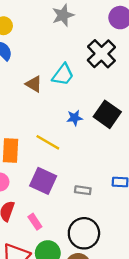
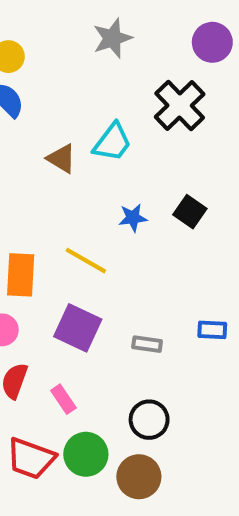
black square: (107, 114) -> (190, 212), size x0.7
black circle: (84, 233) -> (149, 420), size x0.7

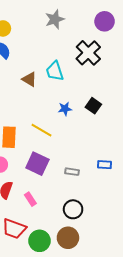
cyan trapezoid: (112, 142) -> (55, 71), turned 125
green circle: (86, 454) -> (40, 241), moved

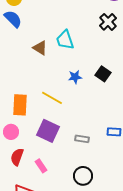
black cross: (88, 53) -> (108, 22), moved, size x0.7

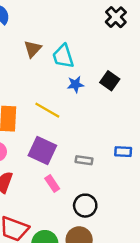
cyan trapezoid: (65, 40) -> (63, 56), moved
brown triangle: (40, 48) -> (33, 49), turned 42
pink rectangle: (41, 166) -> (52, 184), moved

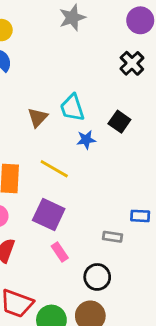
brown triangle: (33, 49) -> (38, 117), moved
black square: (110, 81) -> (119, 122), moved
gray rectangle: (84, 160) -> (112, 237), moved

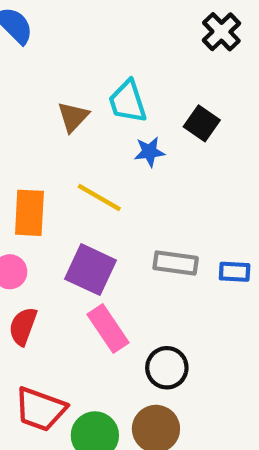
gray rectangle: (112, 237) -> (176, 263), moved, size x1.4
pink rectangle: (60, 252) -> (108, 328), size x1.5

